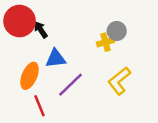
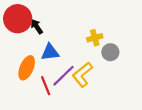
gray circle: (117, 31) -> (110, 52), moved
yellow L-shape: (119, 81) -> (82, 75), moved
red line: (39, 106) -> (46, 86), moved

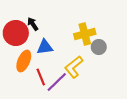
red circle: (18, 19) -> (16, 33), moved
yellow cross: (95, 38) -> (85, 34), size x1.5
purple line: (63, 76) -> (57, 82), moved

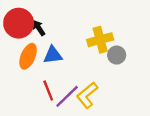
red circle: (16, 33) -> (19, 23), moved
orange ellipse: (24, 61) -> (28, 56), moved
yellow L-shape: (74, 67) -> (87, 95), moved

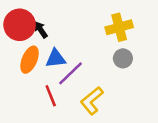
yellow cross: (100, 40) -> (119, 27), moved
purple line: (67, 96) -> (71, 73), moved

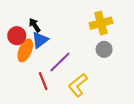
red circle: (20, 25) -> (17, 36), moved, size x0.7
blue triangle: (56, 58) -> (40, 40), moved, turned -30

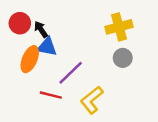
red circle: (17, 36) -> (20, 23), moved
blue triangle: (40, 40) -> (47, 47), turned 48
red line: (43, 81) -> (51, 95), turned -54

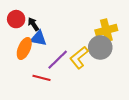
yellow cross: (119, 27) -> (106, 30), moved
gray circle: (123, 58) -> (100, 47), size x1.5
yellow L-shape: (92, 100) -> (79, 58), moved

